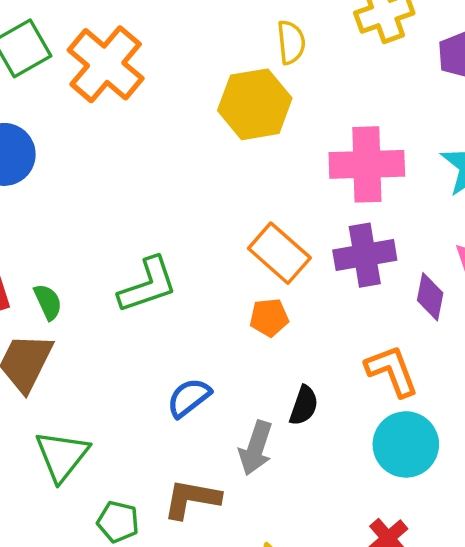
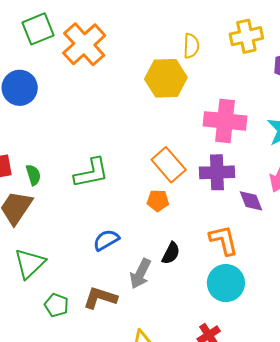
purple diamond: (430, 297) -> (251, 201), turned -40

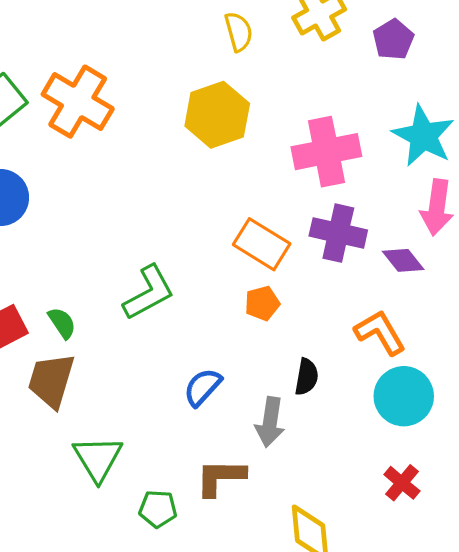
yellow semicircle: (191, 46) -> (239, 32), moved
purple cross: (217, 172) -> (338, 233), turned 32

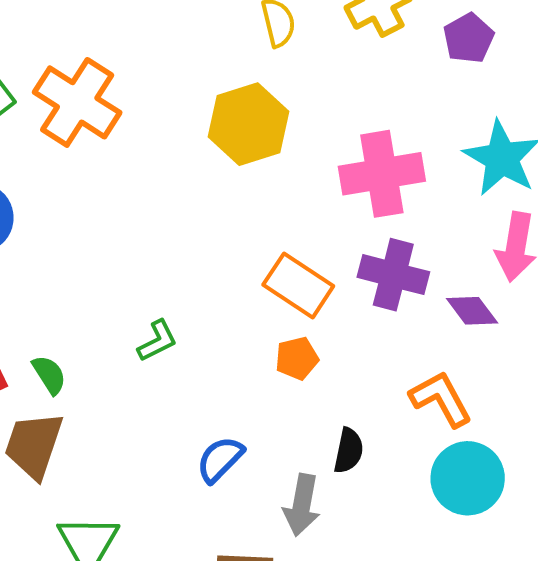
green L-shape: (149, 293) -> (157, 341), size x0.6

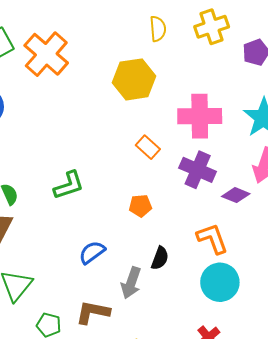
orange rectangle: (298, 285) -> (148, 147), moved, size x0.7
purple diamond: (472, 311) -> (236, 195), turned -40
green L-shape: (157, 341) -> (69, 185), size x1.4

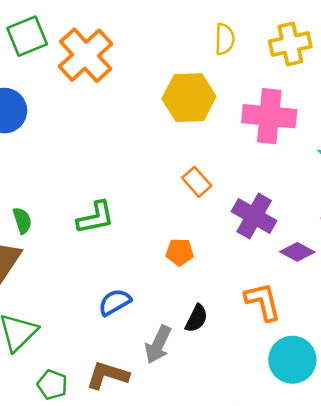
pink cross: (200, 116) -> (269, 116), moved
cyan circle: (220, 282) -> (292, 360), moved

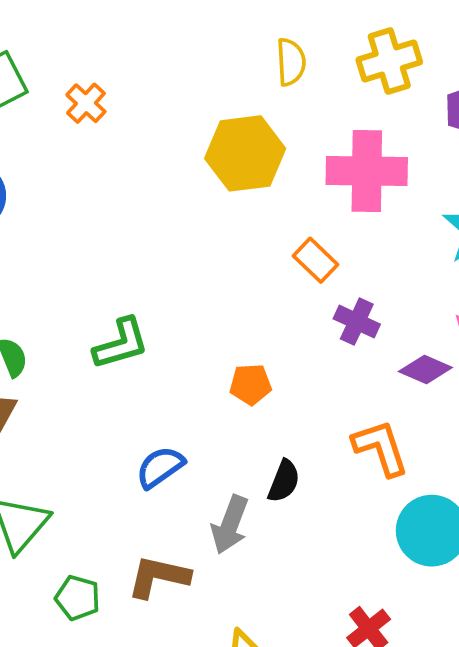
orange cross: (86, 55) -> (86, 103), size x0.5
orange rectangle: (197, 182) -> (316, 260), moved
purple cross: (254, 216) -> (357, 322), size x0.7

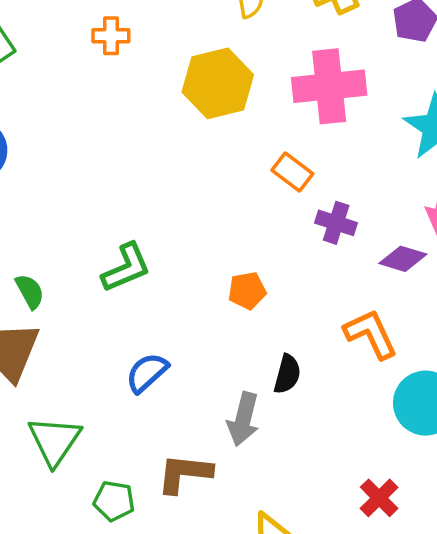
orange cross: (86, 103) -> (111, 36), moved, turned -36
blue semicircle: (160, 467) -> (147, 373), moved

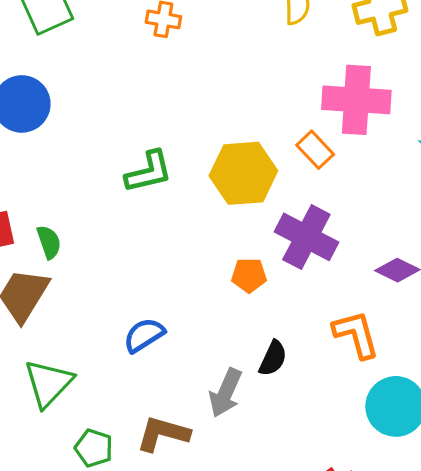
yellow hexagon: (218, 83) -> (243, 173), moved
orange rectangle: (292, 172) -> (315, 150), moved
purple cross: (336, 223) -> (306, 237), moved, size x1.6
green L-shape: (126, 268) -> (149, 172), moved

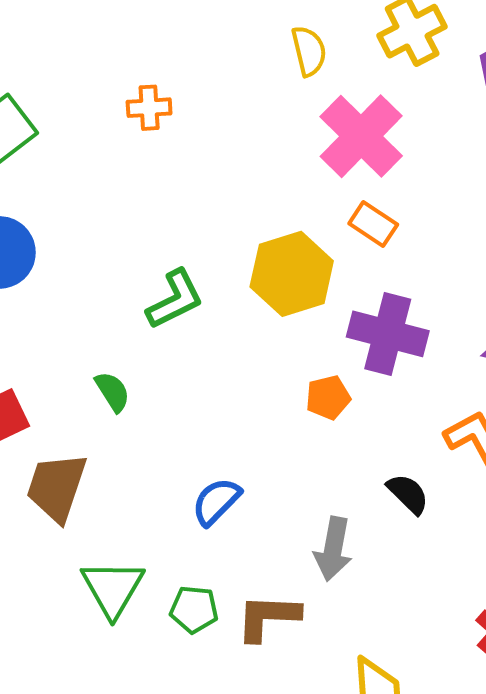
pink cross: (356, 100) -> (361, 136), moved, turned -36
green semicircle: (49, 242) -> (112, 392), moved
black semicircle: (273, 358) -> (408, 494), moved, turned -57
green pentagon: (94, 448) -> (194, 609), moved

